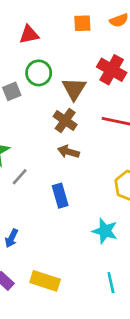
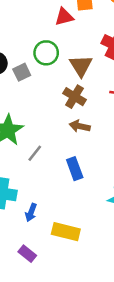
red triangle: (29, 35) -> (64, 17), moved
yellow rectangle: (45, 281) -> (66, 232), moved

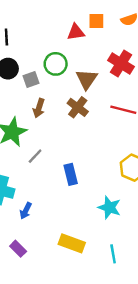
brown arrow: (80, 126) -> (39, 108), moved, turned -90
yellow rectangle: (66, 232) -> (72, 243), moved

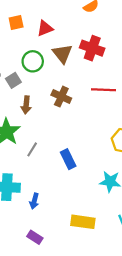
orange square: (96, 21) -> (16, 23), moved
brown triangle: (87, 79) -> (62, 54), moved

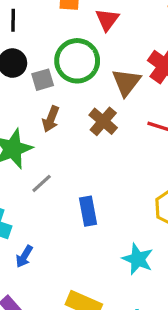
red triangle: (45, 28) -> (107, 20), turned -48
brown triangle: (62, 54) -> (126, 82), moved
green circle: (33, 61) -> (77, 61), size x1.4

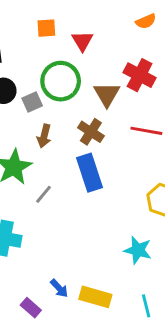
blue rectangle: (88, 211) -> (89, 173), moved, size x1.4
blue arrow: (24, 256) -> (59, 288), moved, turned -66

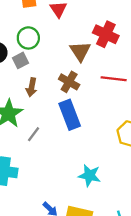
green circle: (61, 81) -> (28, 38), moved, size x0.7
cyan star: (138, 250) -> (89, 175), moved

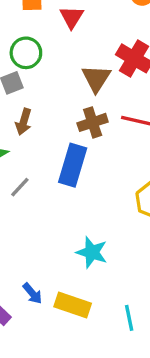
brown cross: (69, 82) -> (93, 122), moved, turned 36
blue rectangle: (70, 115) -> (73, 165), turned 32

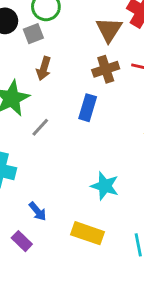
blue rectangle: (73, 165) -> (88, 108), size x0.7
blue arrow: (32, 293) -> (38, 211), moved

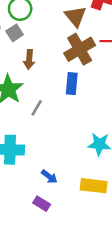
brown cross: (106, 69) -> (80, 49), size x1.4

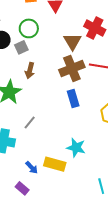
blue rectangle: (72, 84) -> (73, 99), moved, turned -30
gray line: (37, 108) -> (30, 123), moved
yellow rectangle: (94, 186) -> (55, 164), moved

